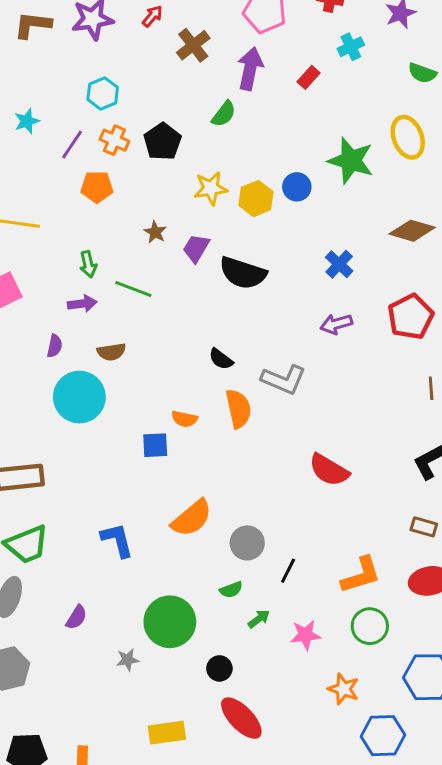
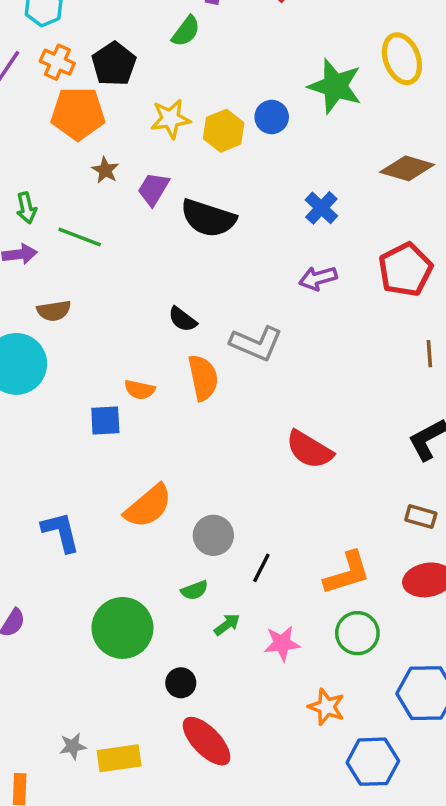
orange pentagon: (97, 187) -> (78, 114), moved, size x1.4
gray star: (128, 660) -> (73, 746), moved

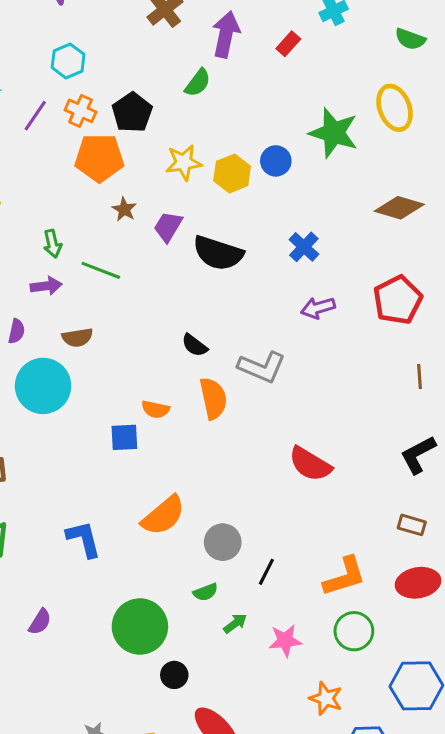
blue cross: (321, 208) -> (304, 247), moved
black circle: (181, 683) -> (174, 675), moved

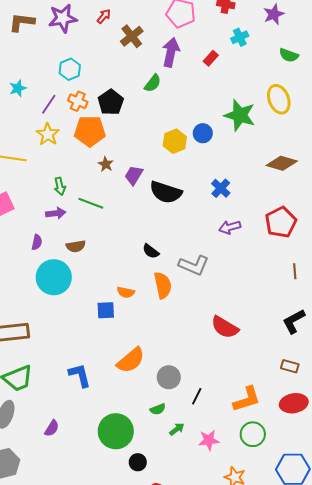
yellow star: (184, 162) -> (48, 134), moved, turned -30

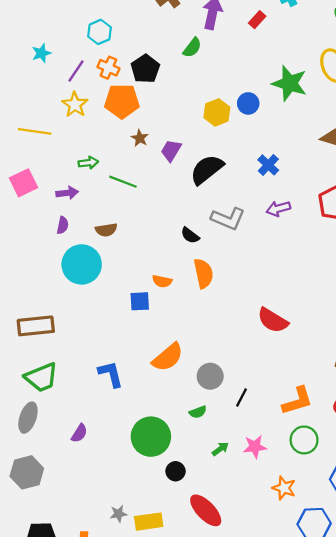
green arrow: (60, 186) -> (88, 163), turned -84
black semicircle: (166, 192) -> (207, 169), turned 124
purple arrow: (56, 213) -> (67, 193), moved
gray L-shape: (194, 265) -> (228, 219), moved
green arrow: (177, 429) -> (220, 449), moved

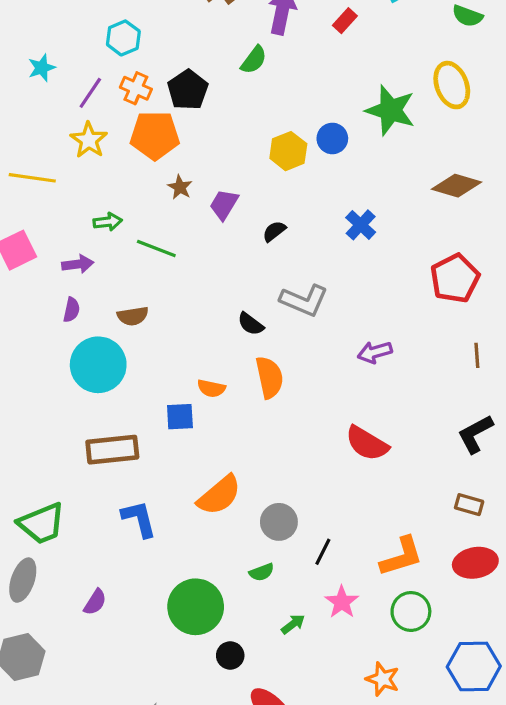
black semicircle: (207, 169) -> (274, 231), size x0.5
purple arrow: (278, 209) -> (375, 352), moved
brown rectangle: (36, 326) -> (112, 450), moved
pink star: (255, 447) -> (342, 602), moved, turned -30

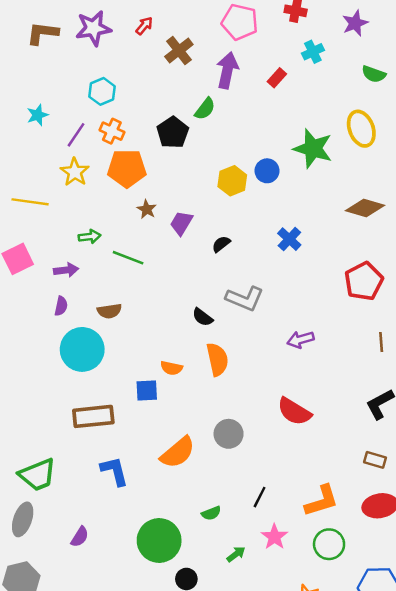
black pentagon: (188, 90) -> (173, 132), moved
gray circle: (279, 522) -> (229, 434), moved

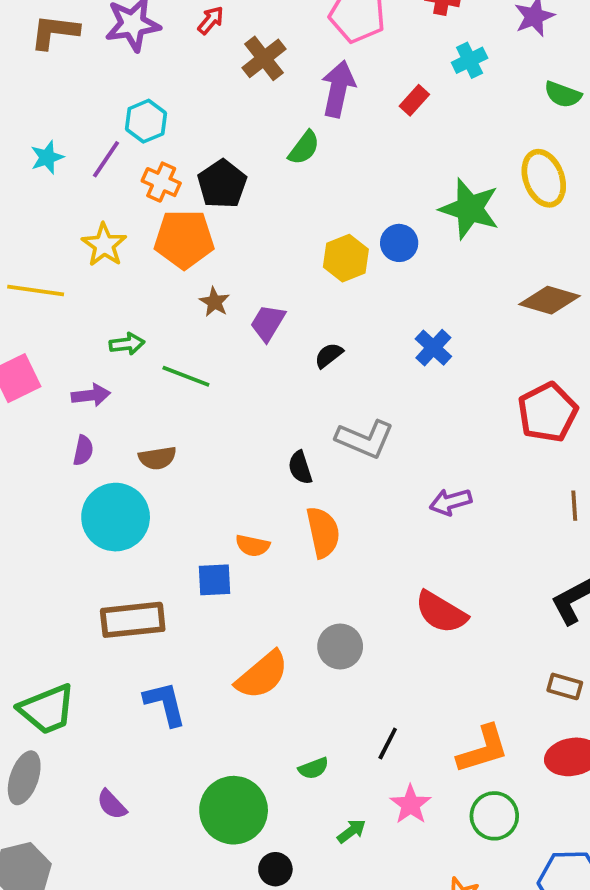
black pentagon: (173, 132) -> (222, 184), moved
purple line: (76, 135) -> (106, 159), moved
black semicircle: (203, 317) -> (300, 468), turned 35
purple semicircle: (80, 537) -> (112, 804), turned 105

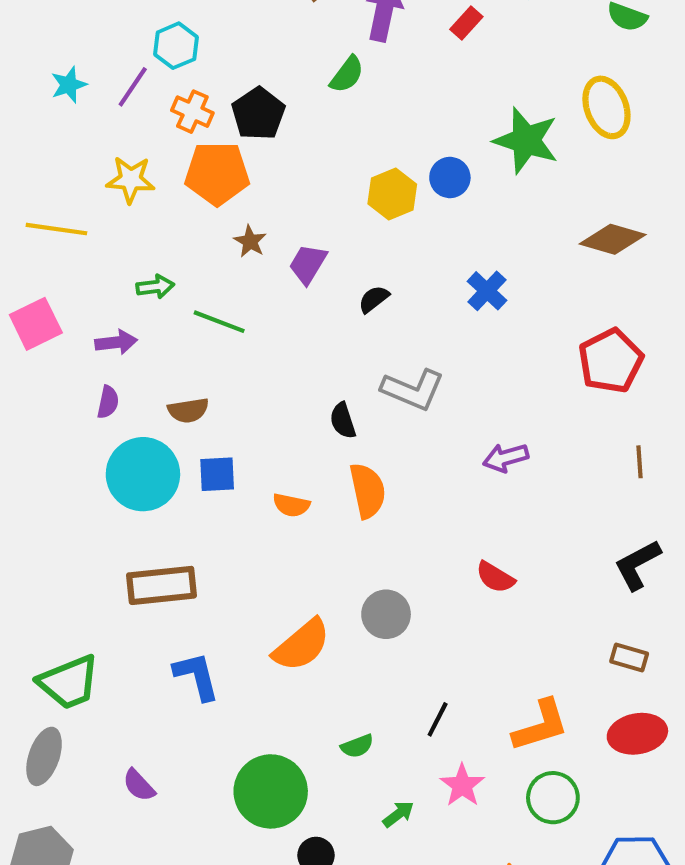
yellow star: (104, 245) -> (131, 180), turned -30
blue square: (215, 580) -> (217, 474), moved
red semicircle: (441, 612) -> (495, 577), size x0.7

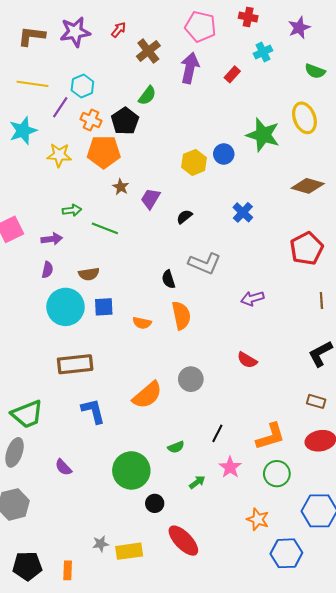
green semicircle: (347, 74) -> (147, 96), moved
cyan star: (69, 85) -> (23, 131), moved, size x1.5
yellow line: (56, 229) -> (33, 84), moved

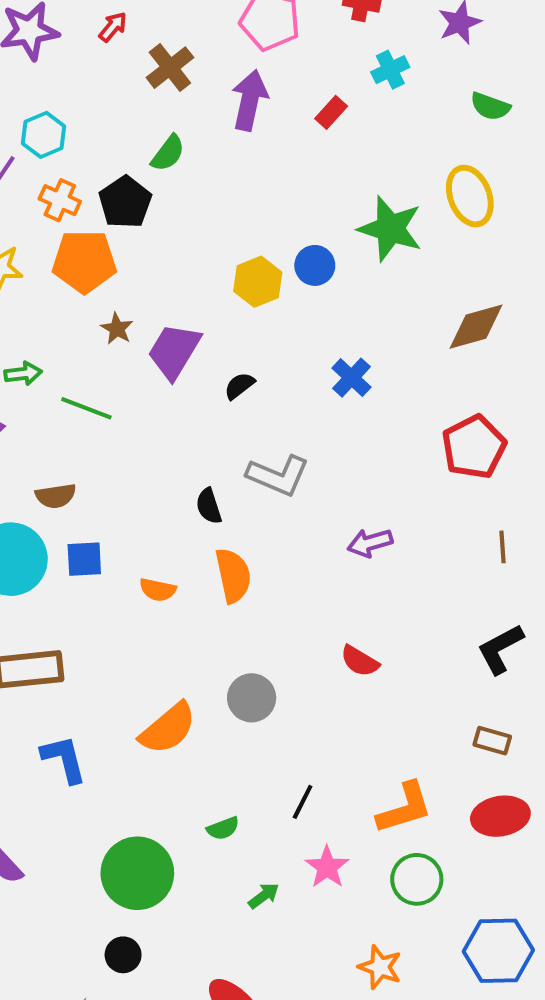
brown diamond: (308, 186) -> (476, 327), turned -32
purple trapezoid: (150, 199) -> (174, 351), size x1.4
black circle: (155, 503) -> (123, 955), moved

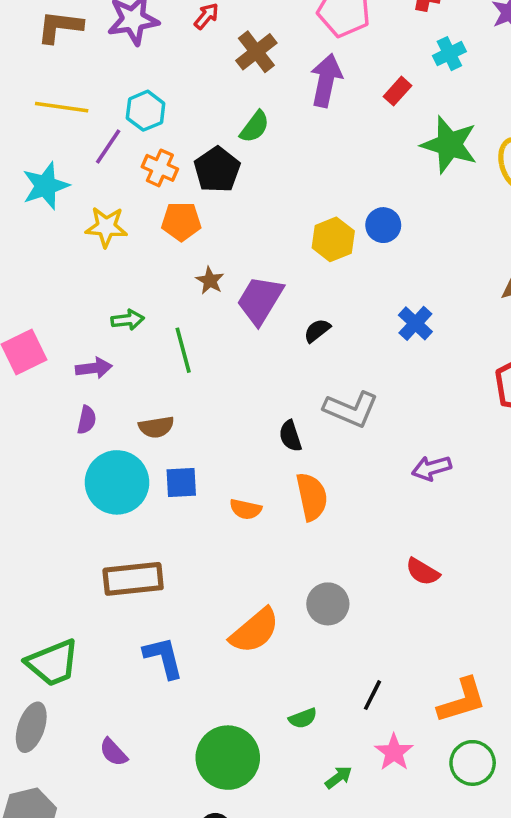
green star: (390, 229) -> (449, 145), moved
orange pentagon: (84, 261) -> (181, 222), size x0.7
green line: (86, 408) -> (183, 350), turned 54

